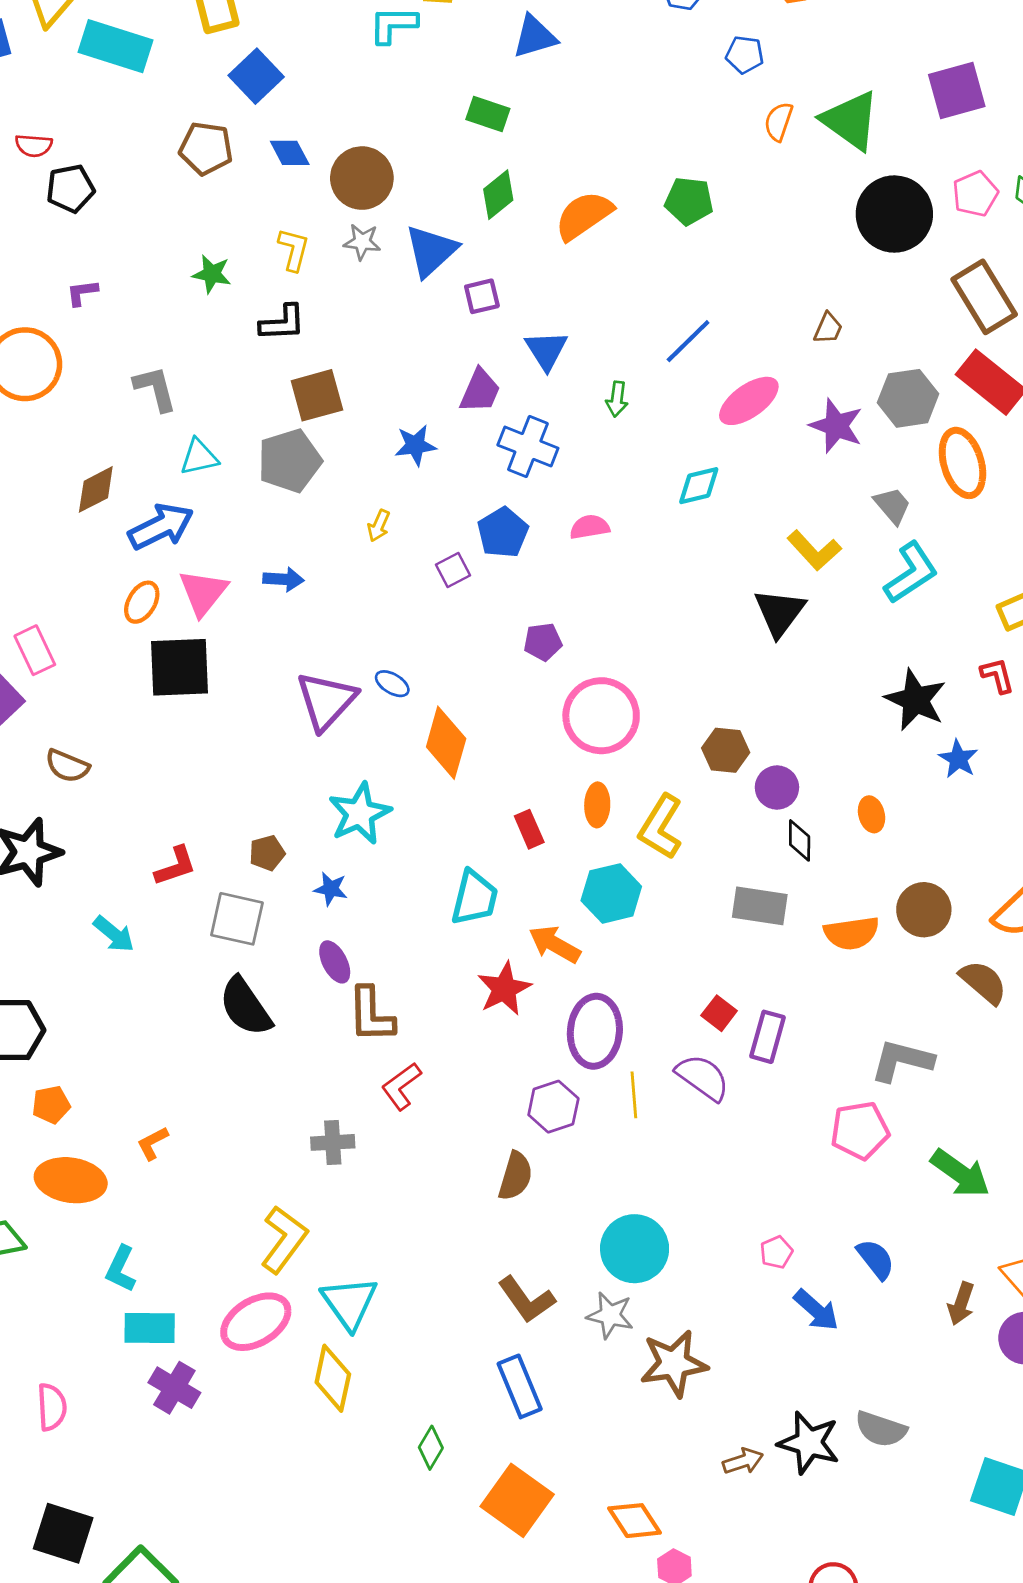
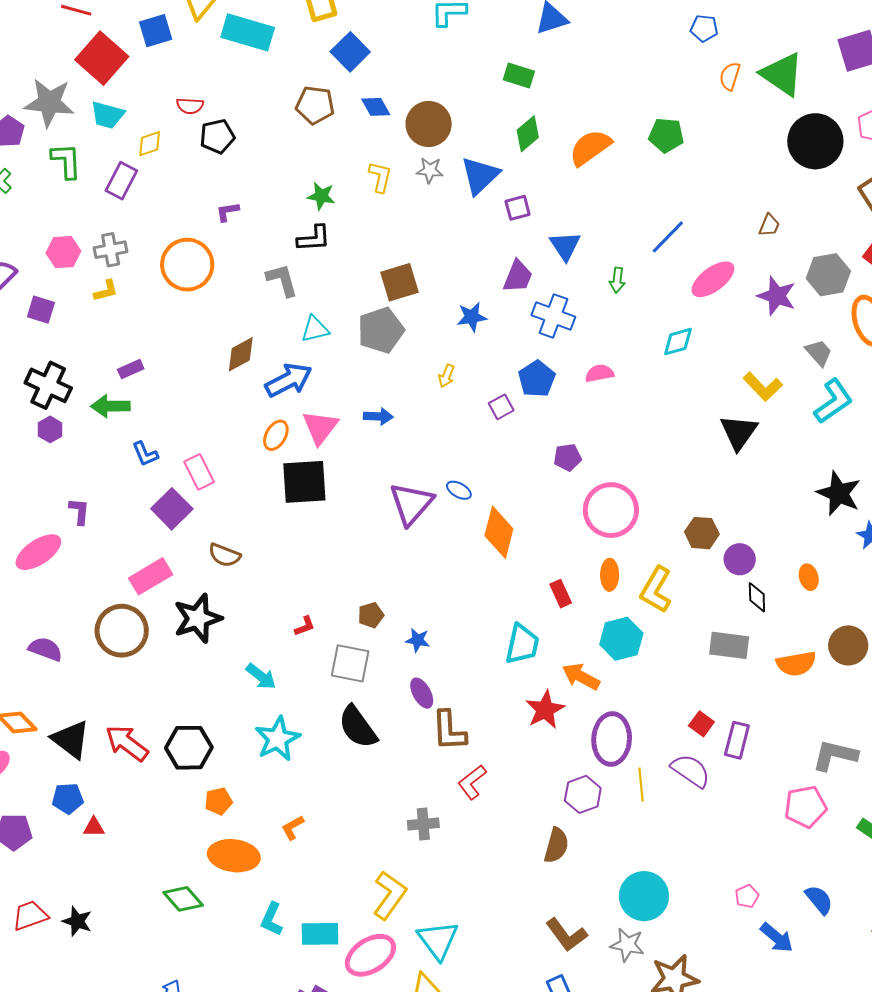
black L-shape: (282, 323) -> (314, 238), moved
cyan star: (360, 814) -> (278, 739), moved
red L-shape: (176, 866) -> (305, 626), size x0.7
cyan rectangle: (150, 1328) -> (320, 934), moved

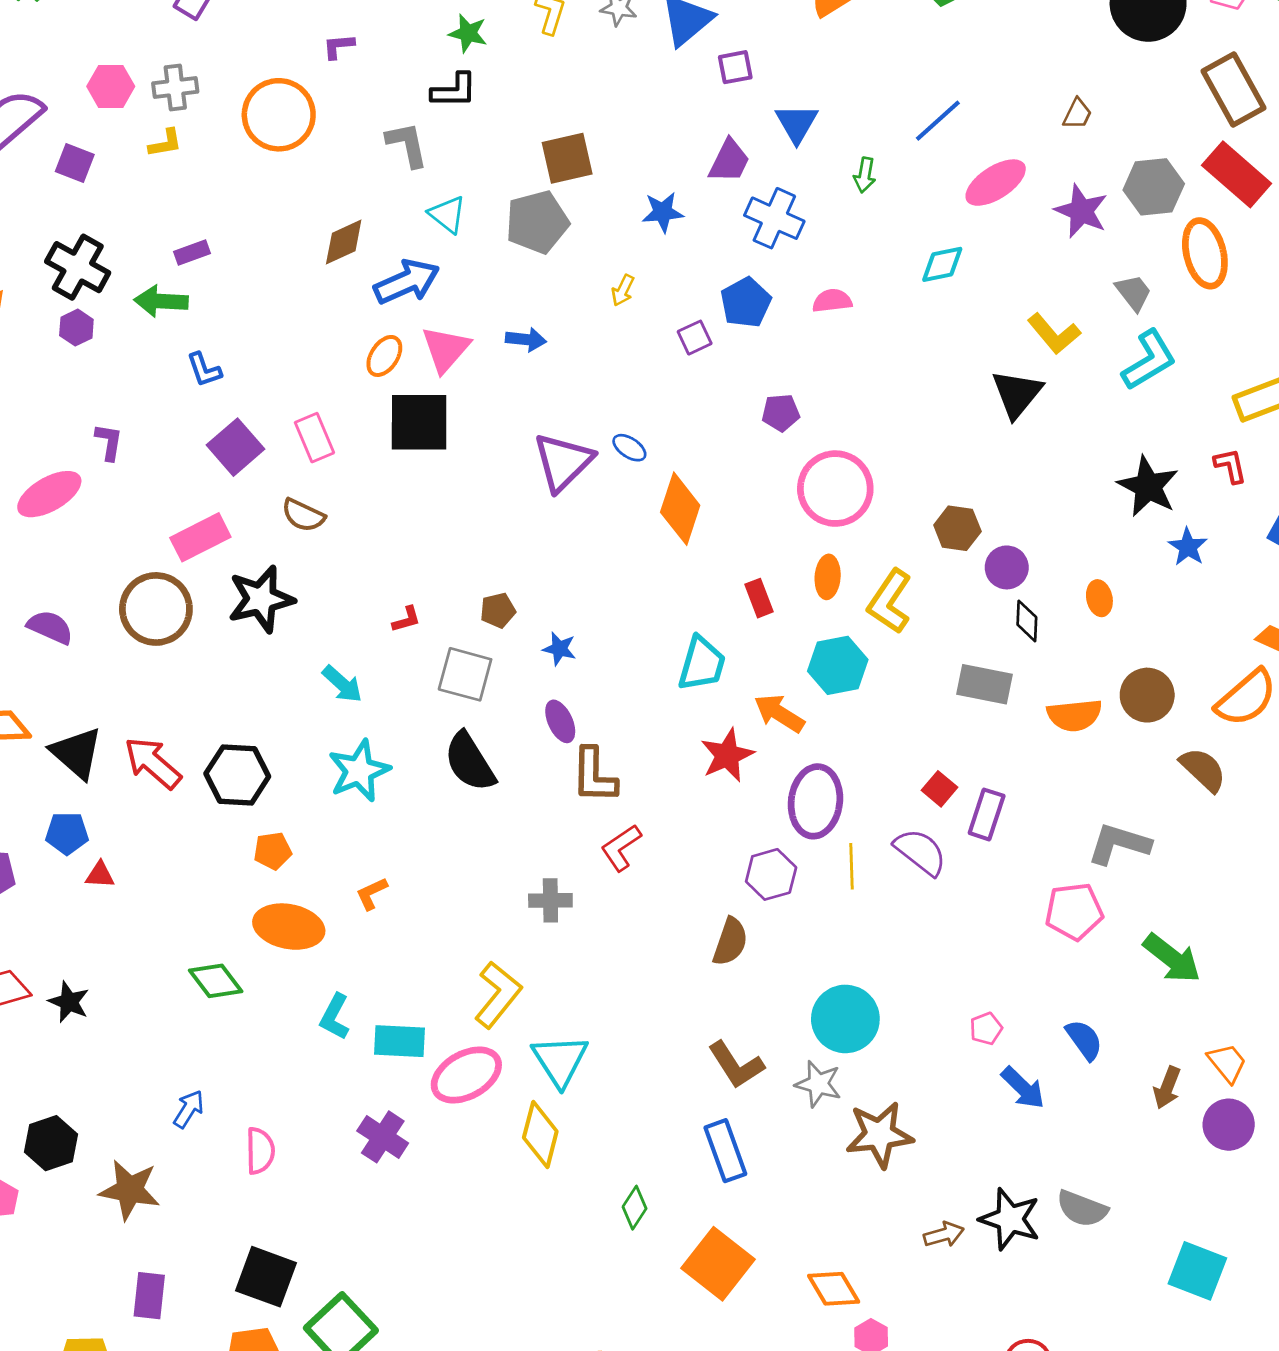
cyan triangle: (315, 329) -> (447, 214), turned 48
pink rectangle: (199, 472) -> (314, 438), moved

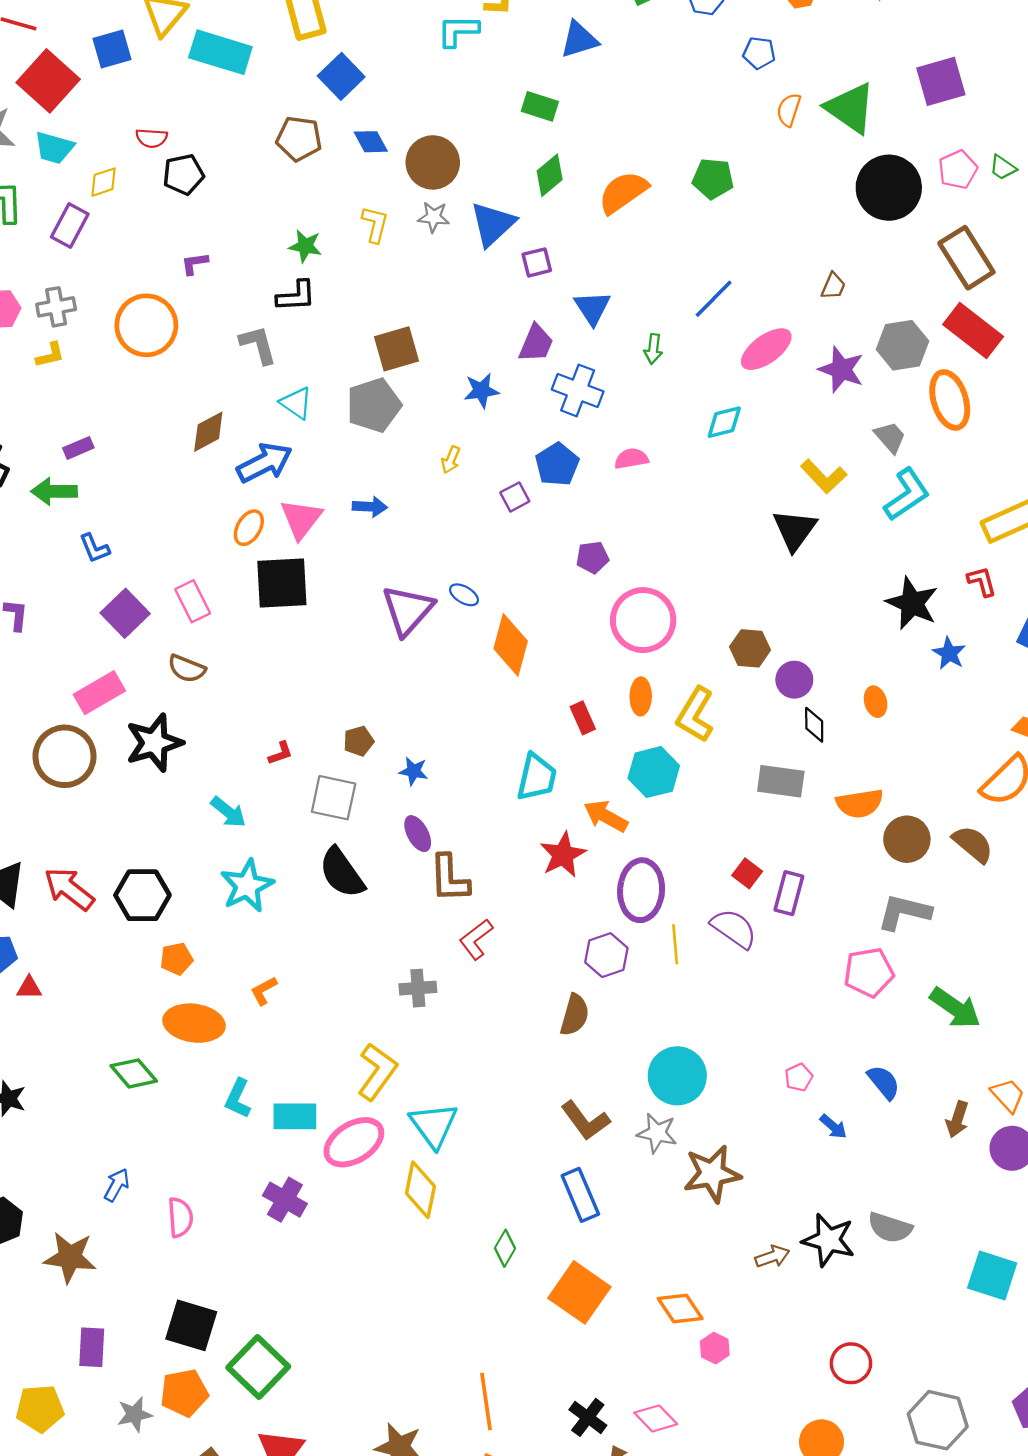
brown circle: (1147, 695) -> (907, 839), moved
blue arrow: (1023, 1088) -> (833, 1127), size x0.7

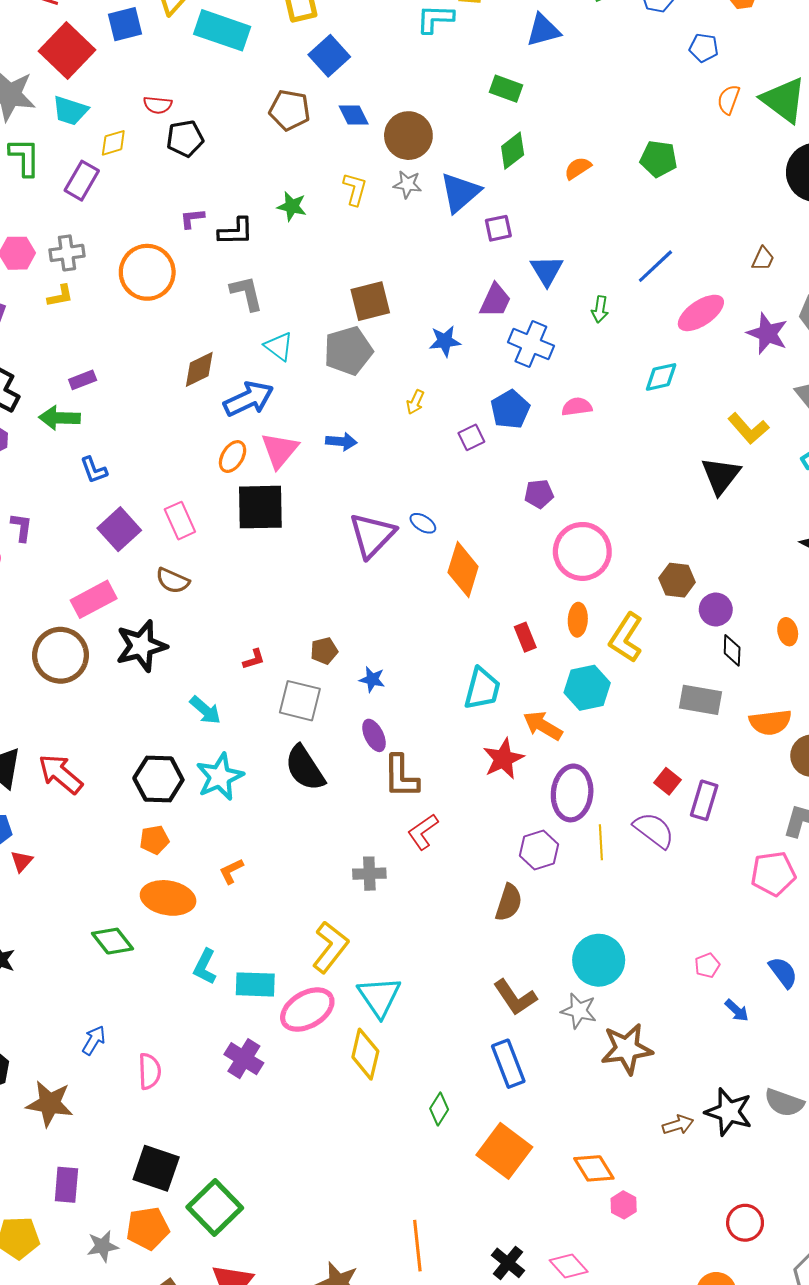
orange semicircle: (623, 192) -> (578, 168), size x0.6
black L-shape: (296, 296) -> (236, 232), moved
black hexagon: (142, 895) -> (158, 779), moved
red triangle: (29, 988) -> (22, 861), turned -50

